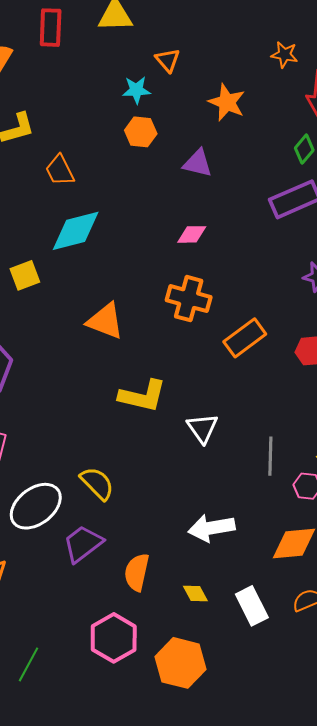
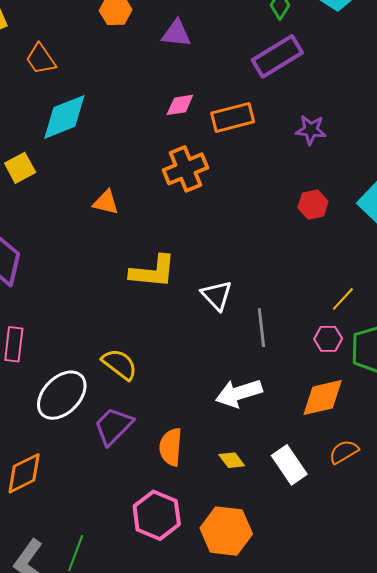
orange cross: (189, 299) -> (185, 169), turned -30
orange triangle: (105, 321) -> (106, 202), size x0.7
orange rectangle: (245, 338) -> (233, 117), moved, turned 30
gray line: (270, 456) -> (261, 328), moved

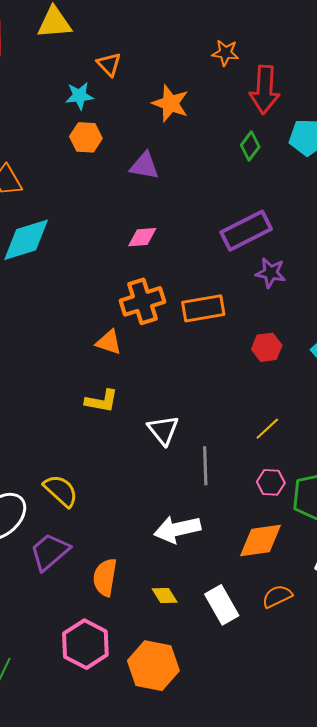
purple rectangle: (277, 56) -> (246, 231), moved
orange rectangle: (233, 117) -> (203, 308), moved
orange triangle: (106, 202) -> (109, 342), moved
yellow L-shape: (153, 272) -> (102, 401), size x0.7
yellow line: (343, 299) -> (267, 429), moved

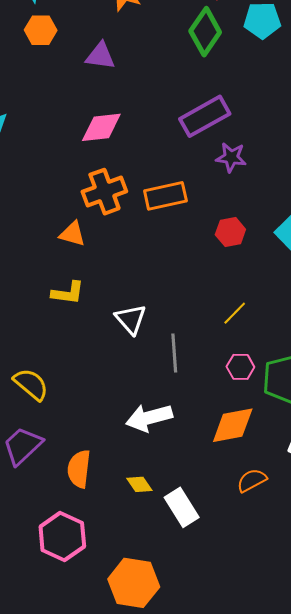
green diamond: (250, 146) -> (205, 32), size x1.6
pink diamond: (142, 237) -> (101, 127), size x1.4
white rectangle: (222, 605) -> (182, 507), moved
orange hexagon: (153, 666) -> (134, 583), moved

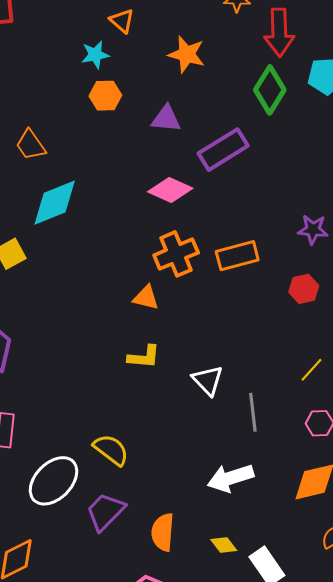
purple rectangle: (205, 116) -> (223, 150), moved
pink diamond: (101, 127) -> (170, 190), turned 33
purple star: (231, 157) -> (313, 230), moved

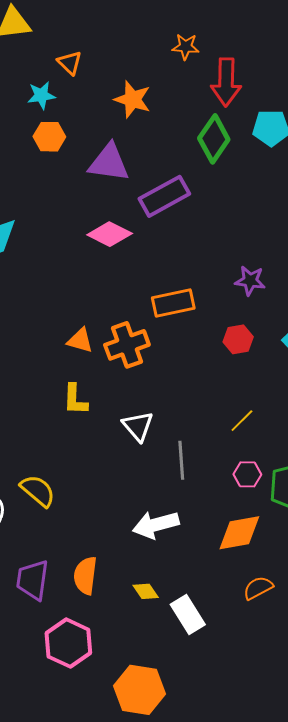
purple triangle: (166, 119) -> (109, 163), size x1.4
orange cross: (176, 254) -> (127, 345), moved
yellow L-shape: (144, 357) -> (75, 399), turned 84
purple trapezoid: (105, 512) -> (33, 580), moved, turned -39

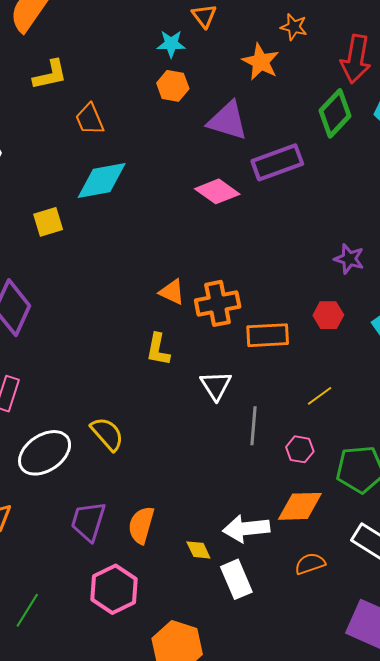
orange star: (186, 47) -> (294, 27), moved
orange rectangle: (173, 303) -> (268, 335), moved
pink hexagon: (247, 474) -> (300, 449), moved
white arrow: (156, 525) -> (246, 529), moved

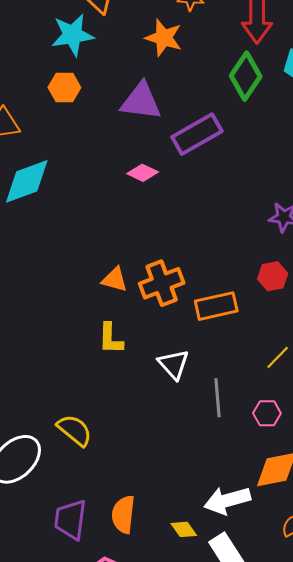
cyan star: (171, 44) -> (73, 35), size x1.5
orange hexagon: (173, 86) -> (64, 87), moved
pink diamond: (217, 191) -> (143, 173), size x0.7

